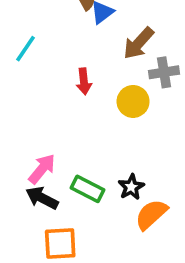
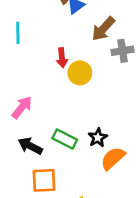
cyan line: (26, 49) -> (18, 33), turned -35
yellow circle: (133, 101) -> (80, 73), moved
pink arrow: (42, 169) -> (22, 107), moved

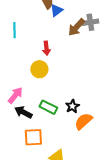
gray cross: (123, 51) -> (90, 22), moved
yellow circle: (80, 73) -> (39, 69), moved
pink arrow: (22, 107) -> (15, 95), moved

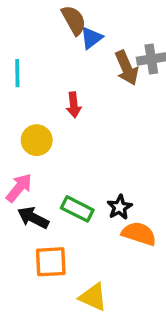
brown arrow: (76, 27) -> (127, 68), turned -66
yellow circle: (39, 69) -> (37, 140), moved
orange semicircle: (83, 121) -> (139, 234), turned 60

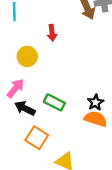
black star: (120, 207) -> (96, 102), moved
orange square: (51, 262) -> (37, 138), turned 35

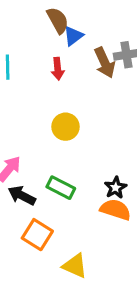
red arrow: (52, 33) -> (58, 69), moved
yellow circle: (27, 56) -> (65, 127), moved

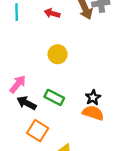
red arrow: (58, 69) -> (52, 13), turned 112

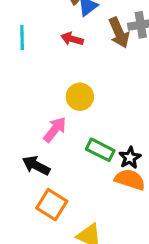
pink arrow: (18, 84) -> (55, 130), moved
green rectangle: (54, 97) -> (100, 150), moved

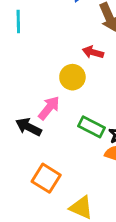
red arrow: (72, 39) -> (93, 52), moved
black arrow: (36, 165) -> (29, 127), moved

